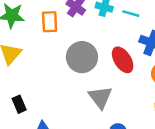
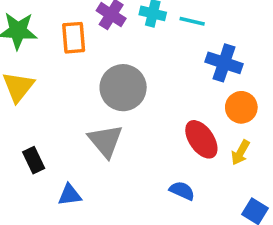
red ellipse: (123, 60) -> (201, 139), moved
gray triangle: (100, 97) -> (105, 141), moved

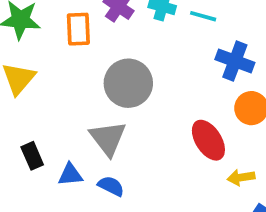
yellow arrow: (240, 153) -> (241, 177), moved, turned 50
blue semicircle: (182, 191) -> (111, 186), moved
blue triangle: (70, 195) -> (70, 175), moved

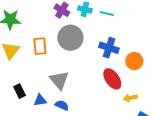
orange rectangle: (78, 29) -> (40, 46), moved
blue cross: (235, 61) -> (109, 48), moved
gray circle: (128, 83) -> (70, 38), moved

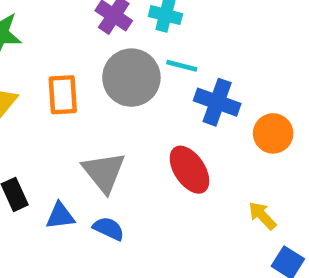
cyan line: (107, 14) -> (182, 66), moved
red ellipse: (112, 79) -> (189, 170), moved
yellow arrow: (130, 98) -> (262, 216), turned 56

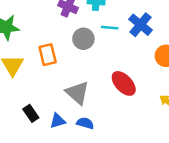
gray circle: (131, 78) -> (83, 39), size x0.7
blue cross: (217, 102) -> (141, 25), moved, turned 30

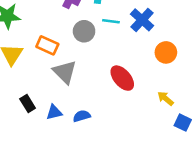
orange rectangle: (48, 55) -> (47, 45), turned -55
gray triangle: (77, 93) -> (65, 72), moved
blue semicircle: (85, 123) -> (82, 116), turned -35

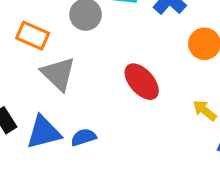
blue triangle: (54, 112) -> (44, 132), size x1.5

